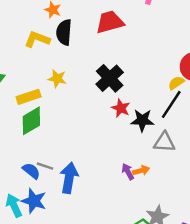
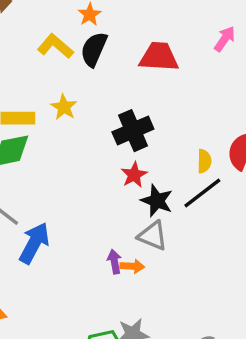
yellow semicircle: (176, 83) -> (204, 161), moved, turned 105
gray triangle: (164, 142) -> (153, 236), moved

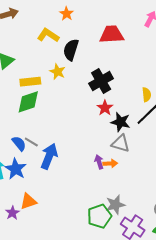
black semicircle: (94, 49) -> (71, 50), moved

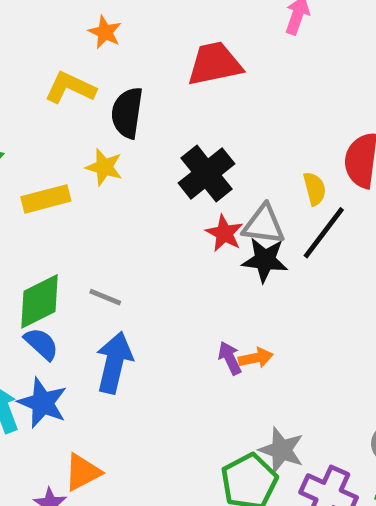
green diamond: (28, 102) -> (39, 301), moved
gray line: (31, 142) -> (105, 297), moved
gray triangle: (120, 143) -> (264, 225), moved
gray star: (115, 205) -> (281, 450), turned -30

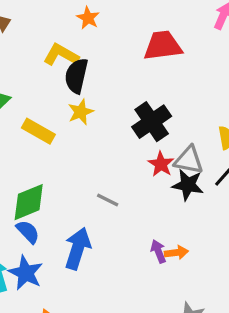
black semicircle: (127, 113) -> (76, 76), moved
yellow star: (104, 167) -> (81, 112), turned 30
yellow rectangle: (46, 199) -> (38, 131), turned 40
gray line: (105, 297) -> (108, 200), moved

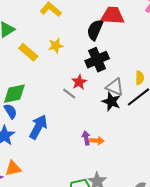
black semicircle: (76, 76) -> (95, 30), moved
red star: (161, 164) -> (79, 82), moved
gray line: (108, 200) -> (69, 94), moved

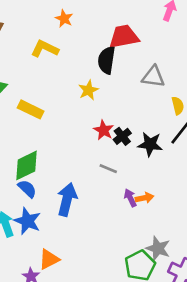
yellow star: (56, 46) -> (88, 90), moved
black cross: (97, 60) -> (122, 136), moved, size x0.6
gray triangle: (115, 87) -> (153, 77), moved
gray line: (69, 94) -> (108, 169), moved

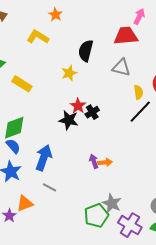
red trapezoid: (124, 37) -> (126, 36), moved
black star: (150, 144) -> (69, 120), moved
gray line: (108, 169) -> (50, 187), moved

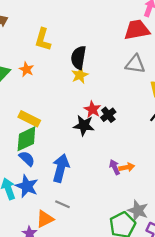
orange star: (55, 15) -> (26, 69), moved
yellow L-shape: (38, 37) -> (43, 39), turned -100
black semicircle: (86, 51) -> (78, 58), moved
yellow rectangle: (22, 84) -> (29, 119), moved
gray line: (50, 187) -> (62, 204), moved

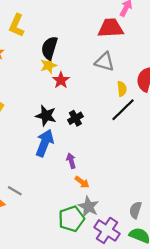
red star: (92, 109) -> (61, 80), moved
black cross: (108, 115) -> (75, 118), moved
orange arrow: (127, 167) -> (82, 182), moved, turned 40
blue arrow: (61, 168) -> (45, 143), moved

